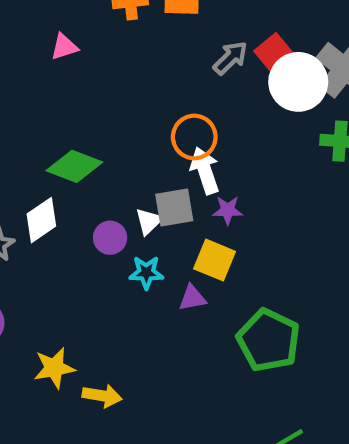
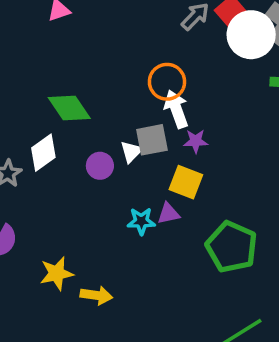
green diamond: (74, 166) -> (69, 108), turned 36
cyan star: (146, 273) -> (141, 221), moved

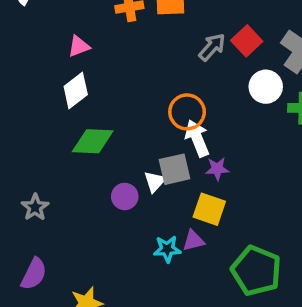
white circle: (251, 35) -> (266, 87), moved, size x0.7
green diamond: (69, 108) -> (93, 141), turned -51
white diamond: (43, 153) -> (76, 90), moved

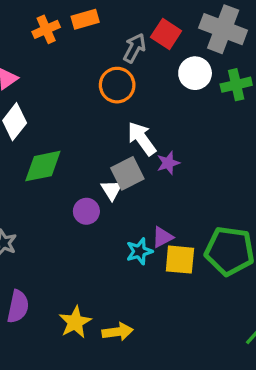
orange circle: (187, 112) -> (117, 85), moved
yellow square: (209, 209) -> (180, 260), moved

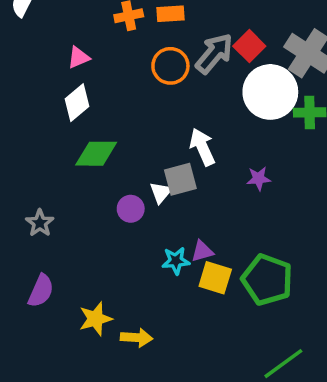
gray arrow: (134, 48) -> (214, 54), size x1.4
white circle: (195, 73) -> (270, 92), size x1.6
orange circle: (117, 85) -> (170, 66), moved
purple star: (168, 163) -> (259, 178), moved

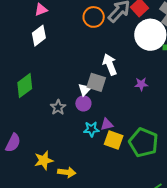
green diamond: (96, 154) -> (25, 86), moved, turned -40
gray square: (180, 179) -> (96, 82), turned 30
purple circle: (131, 209) -> (83, 103), moved
gray star: (40, 223) -> (58, 107), moved

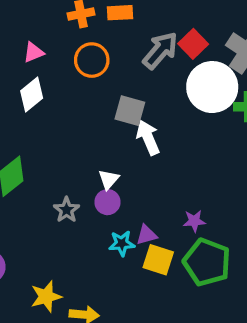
orange circle: (94, 17) -> (92, 60), moved
gray square: (96, 82) -> (130, 111), moved
purple star: (141, 84) -> (194, 221), moved

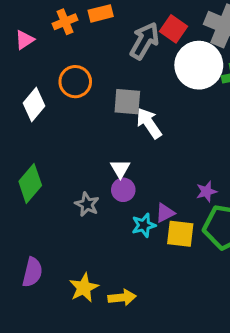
pink triangle: (34, 52) -> (25, 40), moved
orange circle: (92, 60) -> (75, 82), moved

